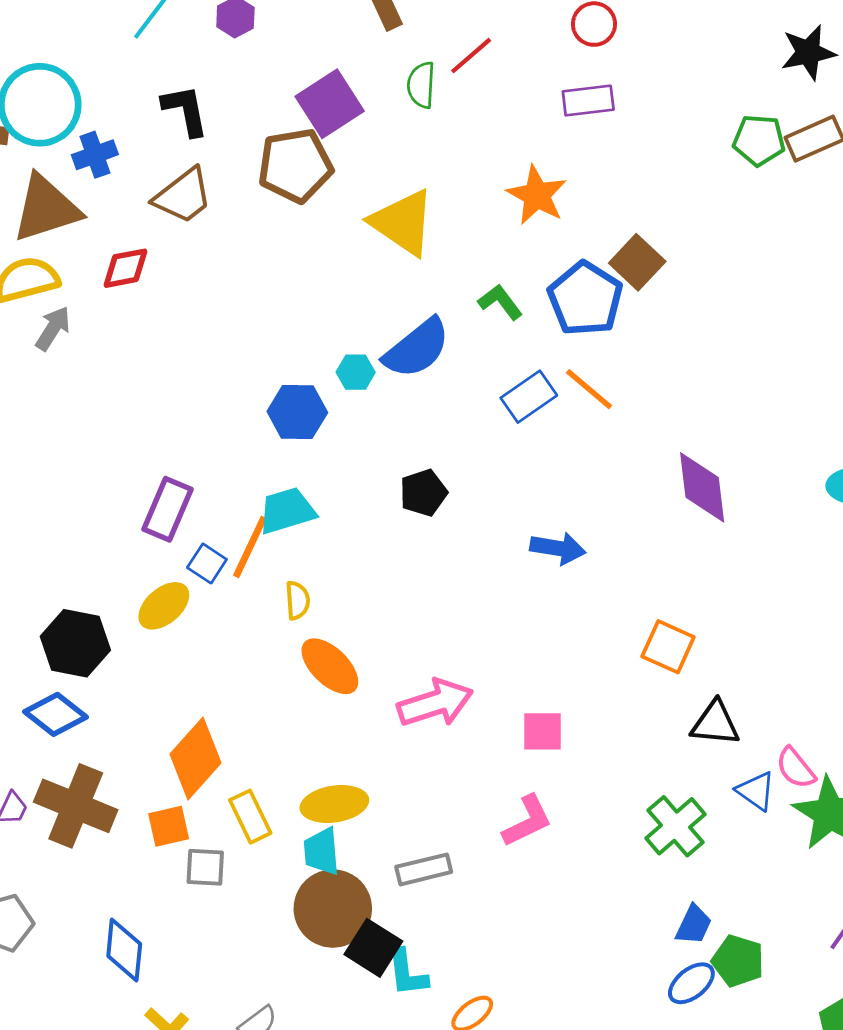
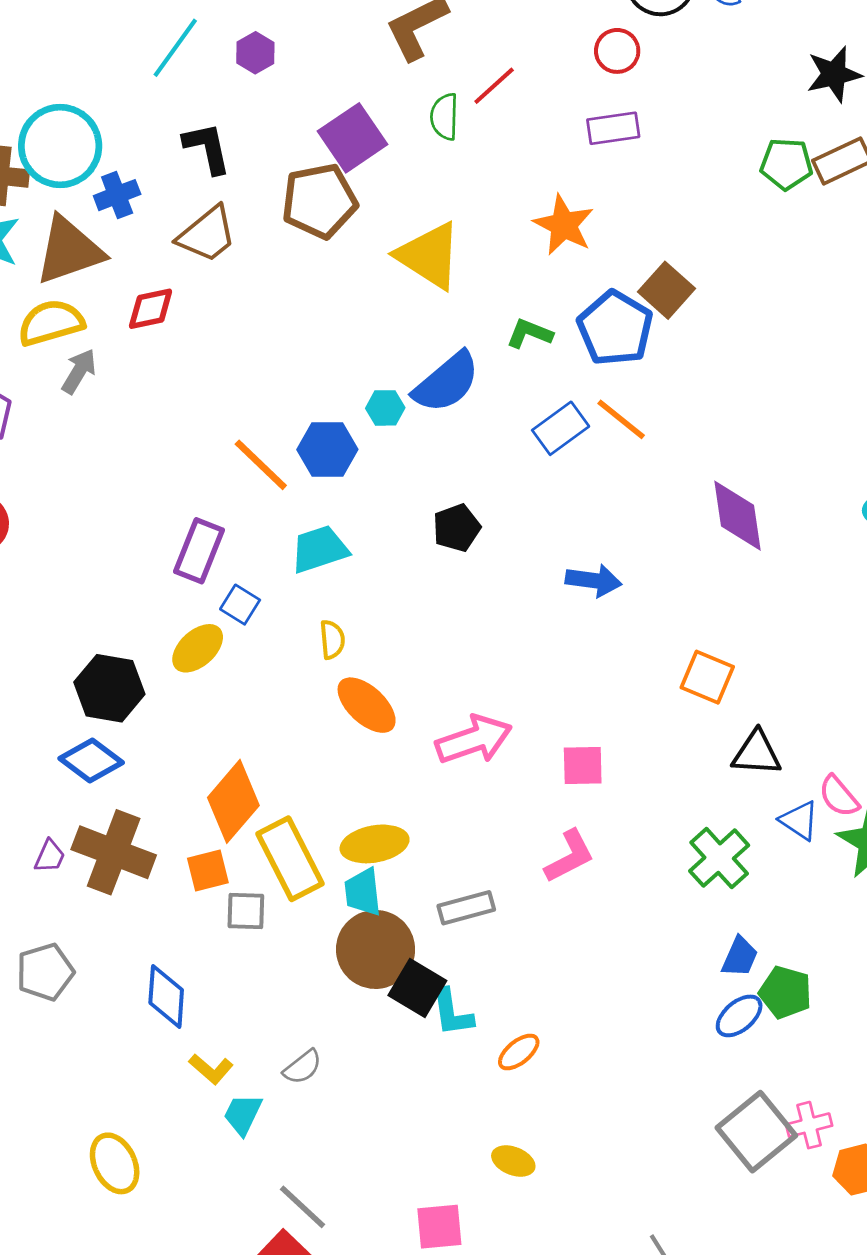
green L-shape: (500, 302) -> (529, 334), turned -30
orange line: (250, 547) -> (261, 465), moved, turned -70
yellow rectangle: (250, 817) -> (290, 859), size x1.5

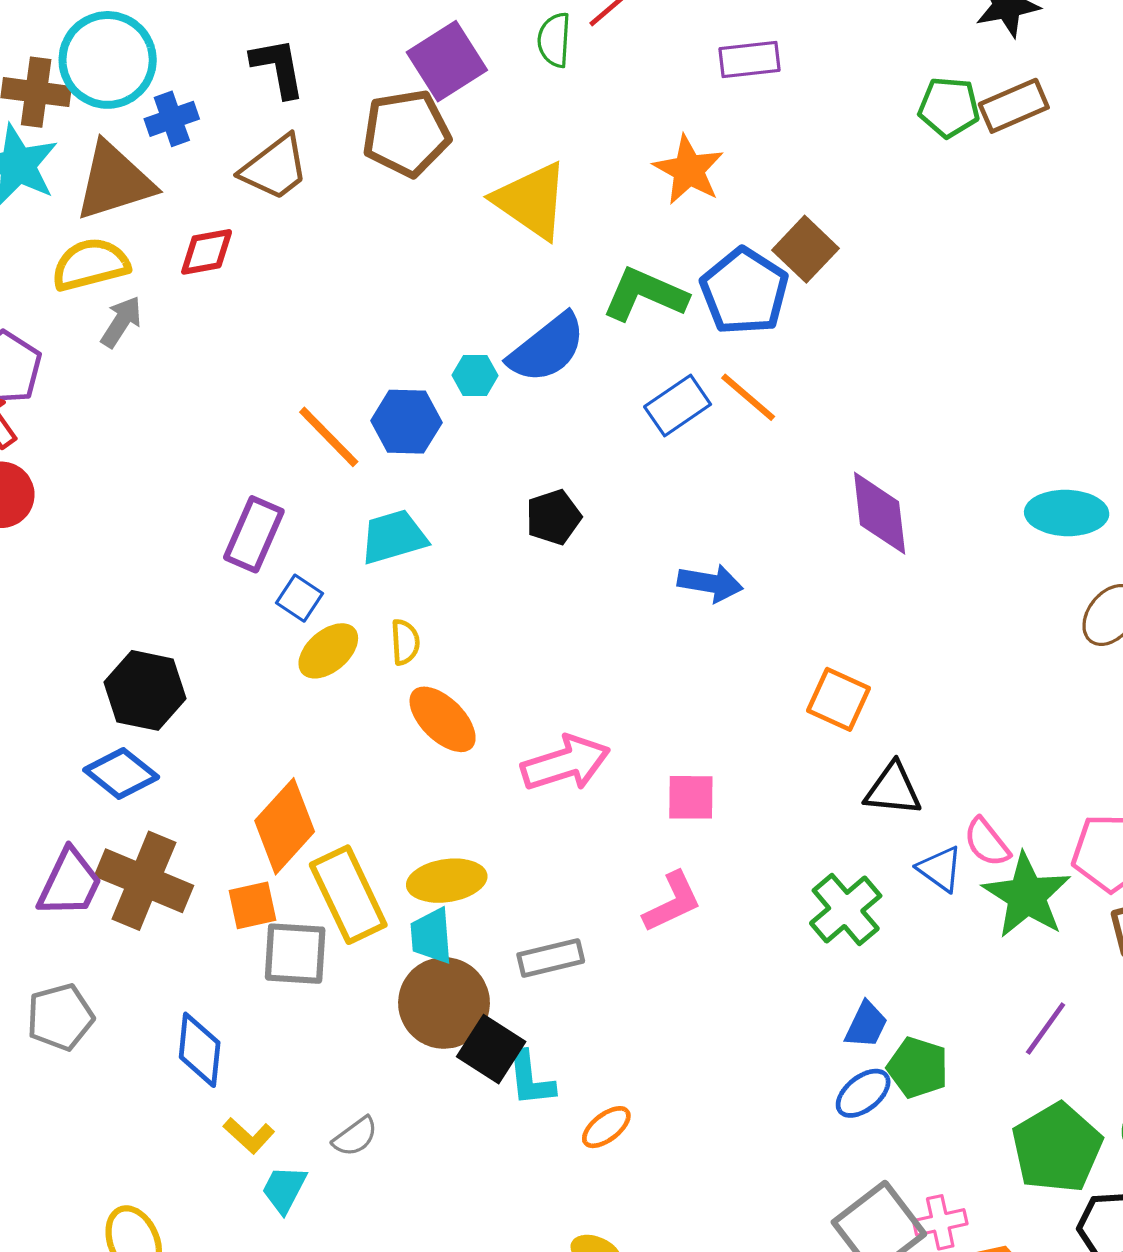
green L-shape: (529, 334) -> (645, 294), size x1.6
yellow ellipse: (198, 648) -> (328, 651), moved
purple trapezoid: (50, 856) -> (70, 883), size x1.8
gray square: (246, 911) -> (295, 954), size x1.4

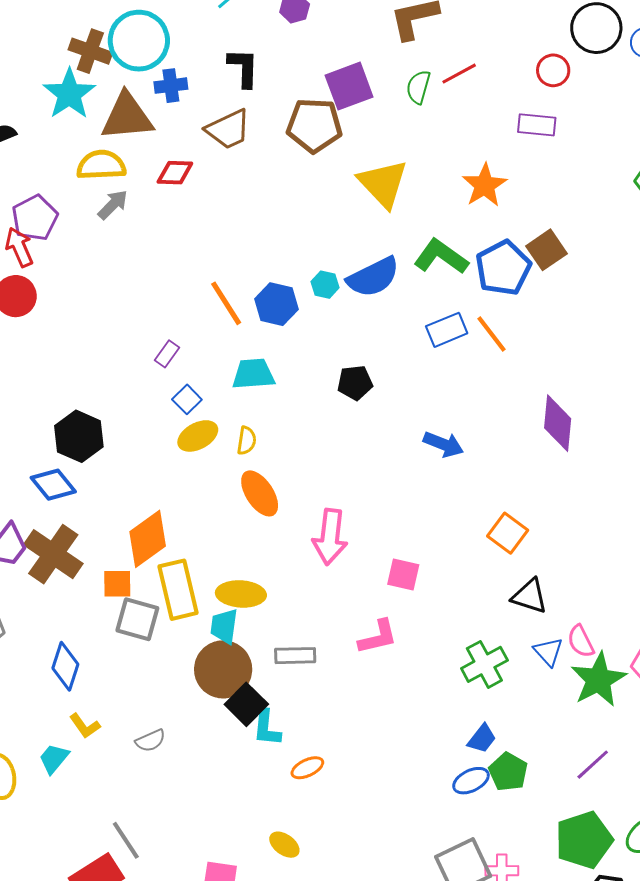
purple rectangle: (254, 534) -> (167, 354), size x0.6
pink arrow: (566, 763) -> (330, 537), turned 102
cyan trapezoid: (284, 1189) -> (54, 759), moved

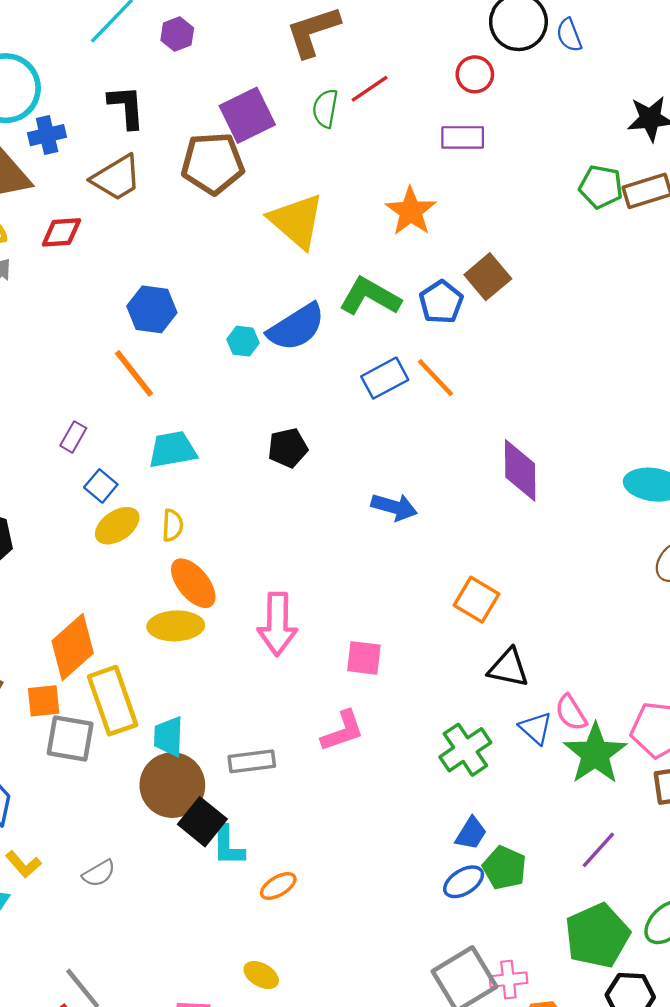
blue pentagon: (503, 268) -> (441, 302), size x0.7
blue hexagon: (276, 304) -> (152, 309), moved
yellow ellipse: (241, 594) -> (176, 626), moved

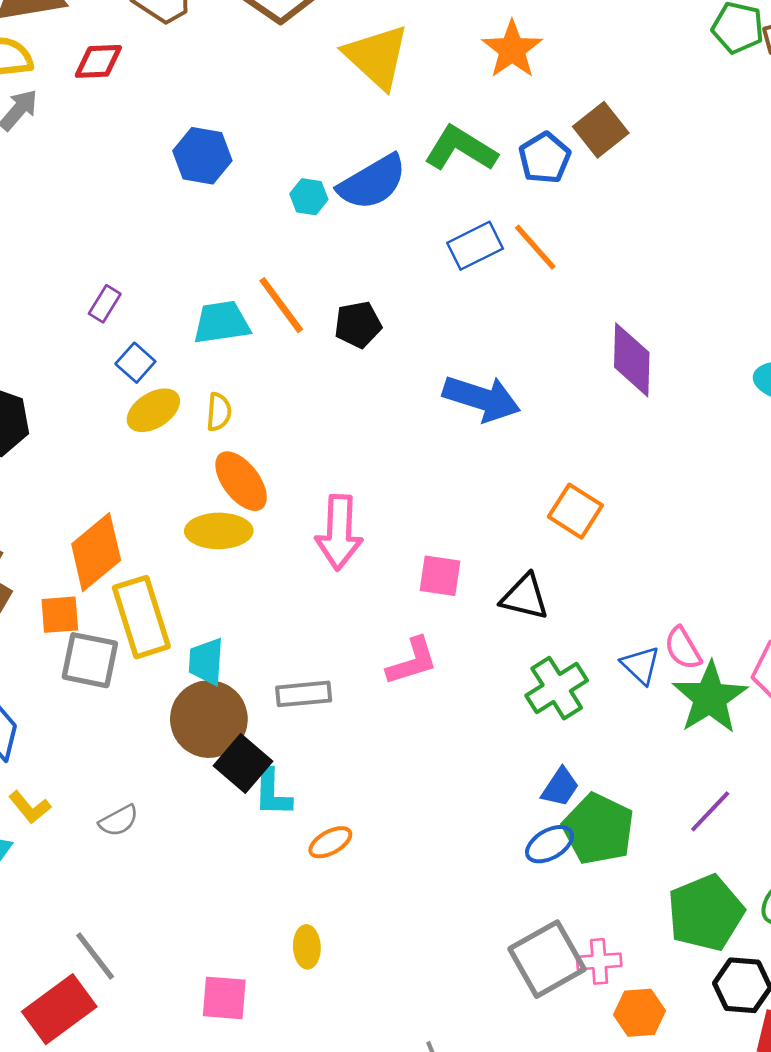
orange line: (134, 373) -> (281, 305), moved
blue arrow: (394, 507) -> (482, 398), size x1.4
black triangle: (508, 668) -> (525, 597), moved
green pentagon: (504, 868) -> (598, 829), size x1.4
yellow ellipse: (261, 975) -> (307, 947), turned 56

